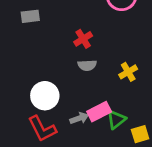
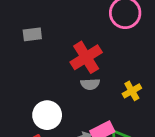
red cross: (83, 39) -> (86, 57), size x1.6

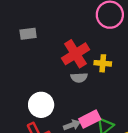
yellow cross: (132, 91) -> (103, 63), moved, turned 35

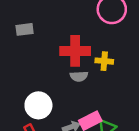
red cross: (75, 54) -> (75, 51), turned 32

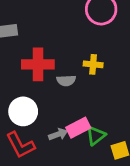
red cross: (75, 51) -> (38, 64), moved

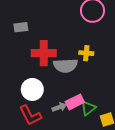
gray semicircle: (66, 81) -> (66, 66), size x1.6

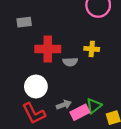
gray semicircle: (66, 66) -> (70, 62), size x0.6
pink rectangle: (75, 102) -> (80, 112), moved

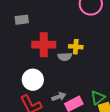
yellow cross: (92, 49) -> (76, 47), moved
green triangle: (94, 106) -> (98, 98), moved

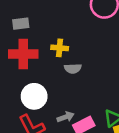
red cross: (44, 45) -> (23, 54), moved
yellow cross: (76, 47) -> (60, 48), moved

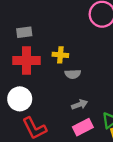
white circle: (34, 96) -> (20, 99), moved
gray arrow: (66, 117) -> (80, 105), moved

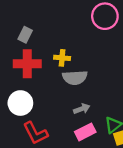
gray rectangle: (24, 32) -> (25, 35), turned -56
gray semicircle: (73, 74) -> (75, 78), size x1.5

